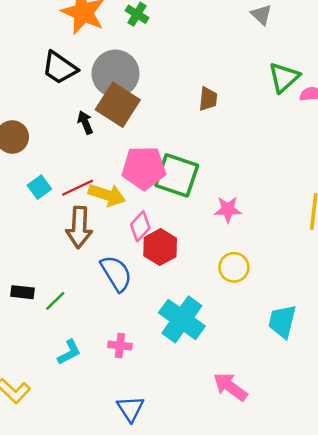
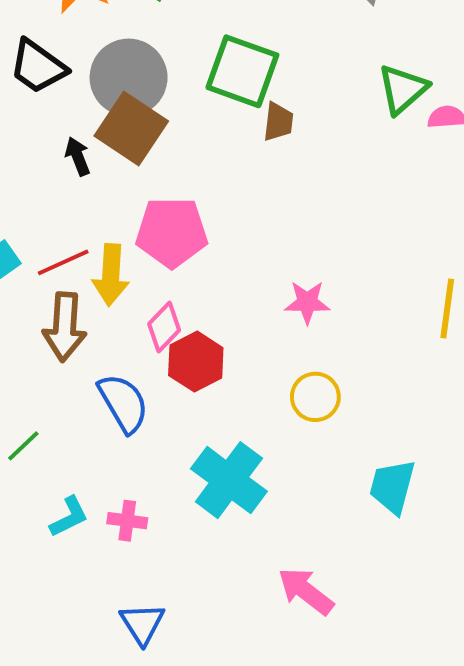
green square: (177, 175) -> (242, 71), moved
yellow arrow: (107, 195) -> (111, 275), turned 75
cyan L-shape: (69, 352) -> (69, 517), moved

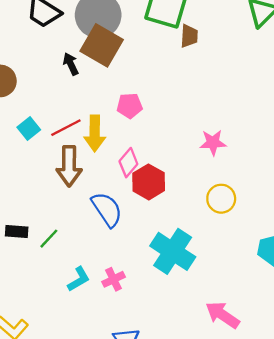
pink pentagon: (172, 232) -> (129, 106), size x0.6
pink cross: (127, 521) -> (114, 279), turned -30

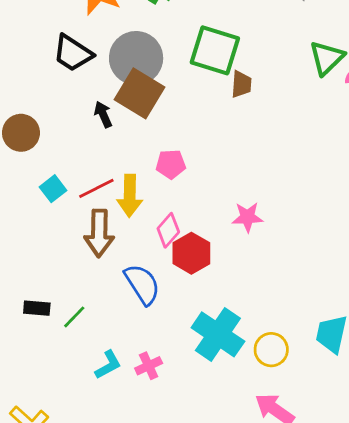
pink star: (213, 143) -> (248, 217), moved
yellow circle: (221, 199) -> (271, 350), moved

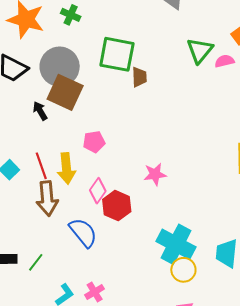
red line: (96, 188) -> (41, 166), turned -76
cyan cross: (218, 334) -> (176, 244), moved

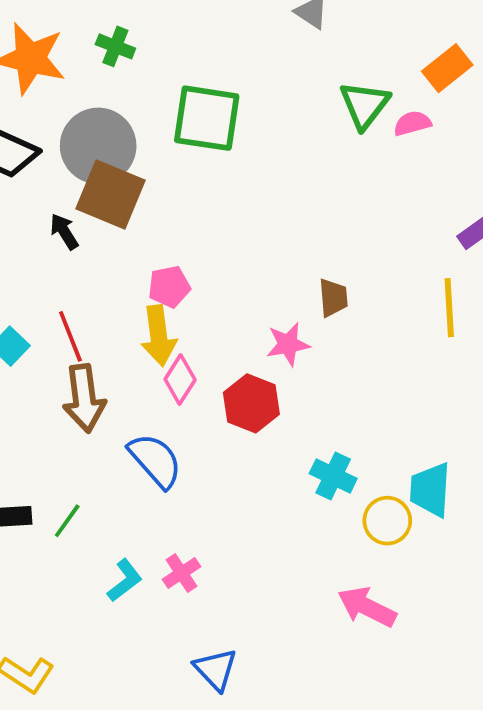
brown trapezoid: (139, 77) -> (333, 298), moved
yellow arrow: (66, 168) -> (159, 336), moved
red hexagon: (117, 206) -> (251, 403), moved
cyan cross: (176, 244) -> (333, 476), size x0.6
yellow circle: (183, 270) -> (387, 521), moved

